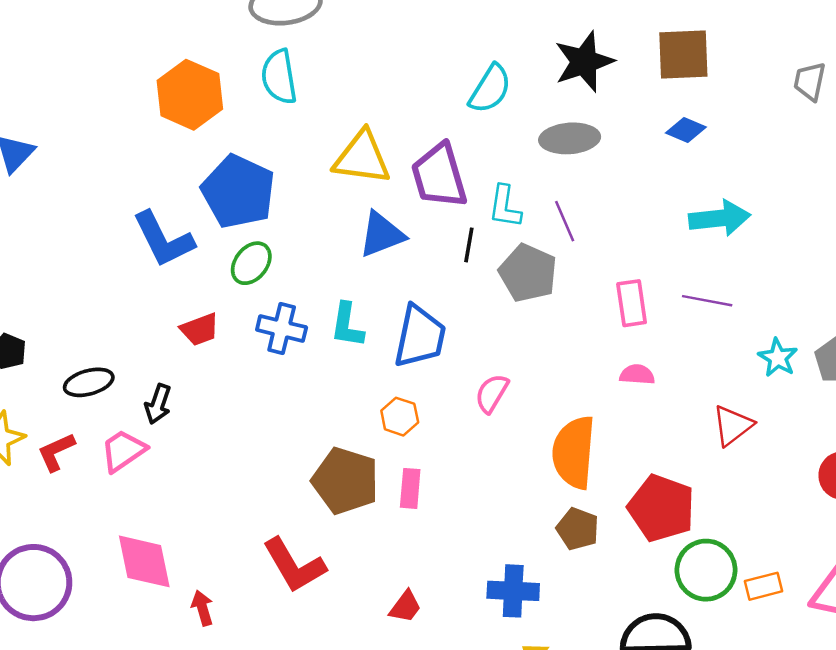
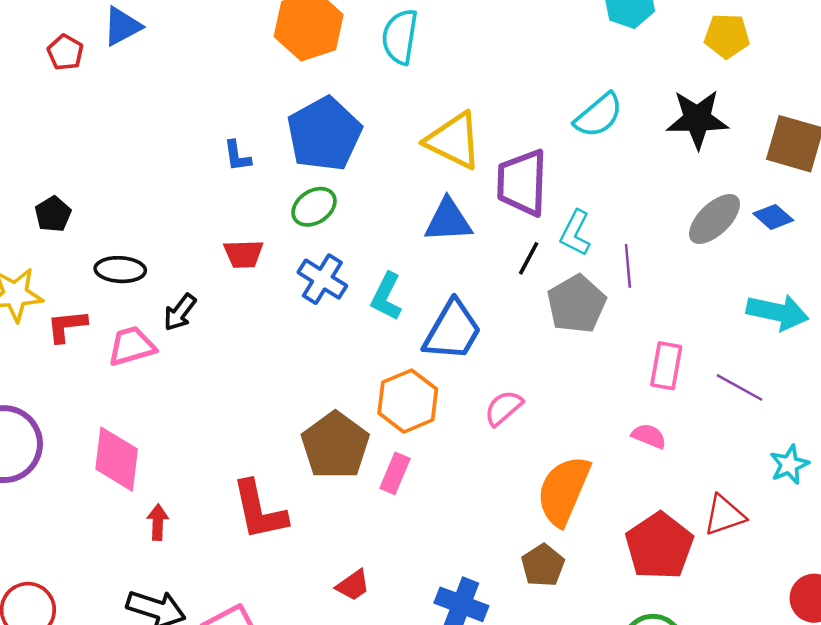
gray ellipse: (570, 138) -> (715, 219), moved, turned -58
blue L-shape: (163, 239) -> (237, 156), size x0.5
orange hexagon: (400, 417) -> (408, 401), size x1.6
red pentagon: (661, 508) -> (659, 546), moved

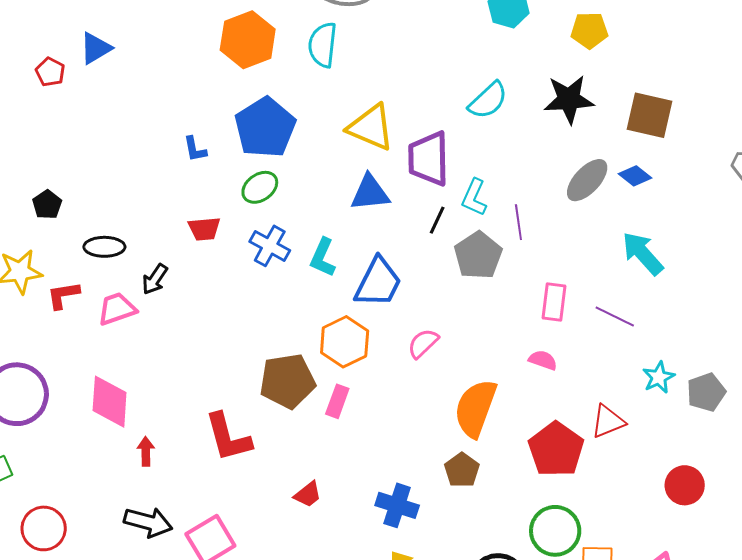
cyan arrow: (778, 312) -> (643, 253), turned -141
brown pentagon: (335, 445) -> (287, 381), turned 30

